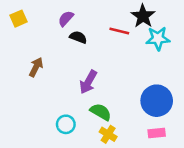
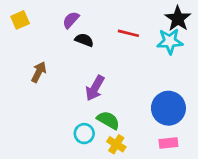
black star: (143, 16) -> (178, 19), moved
cyan circle: (66, 124) -> (84, 134), moved

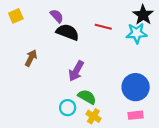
purple semicircle: (71, 20) -> (57, 16), turned 96
black semicircle: (84, 40) -> (68, 32), size x1.5

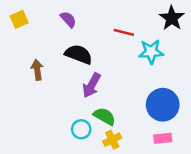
black semicircle: (68, 32) -> (79, 54), moved
cyan star: (137, 33) -> (151, 52), moved
brown arrow: (31, 58) -> (37, 70), turned -35
yellow cross: (93, 116) -> (112, 140), turned 32

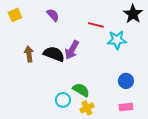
black semicircle: (79, 54) -> (54, 54), moved
purple arrow: (92, 85) -> (72, 50), moved
blue circle: (163, 105) -> (126, 81), size x0.6

